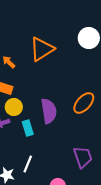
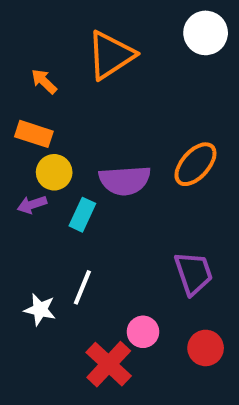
purple semicircle: (49, 111) -> (125, 180), turned 95
cyan rectangle: (28, 128) -> (82, 215), turned 42

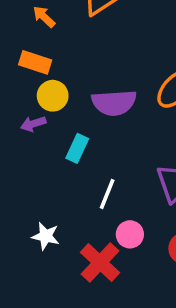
cyan rectangle: (82, 215) -> (77, 148), moved
white line: (82, 287) -> (107, 194), moved
white star: (40, 310) -> (46, 236), moved

